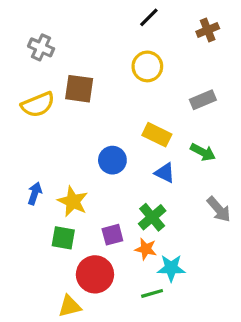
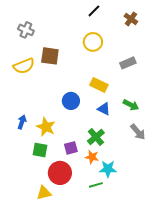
brown cross: (208, 30) -> (131, 19), turned -32
green arrow: (203, 152) -> (131, 105), moved

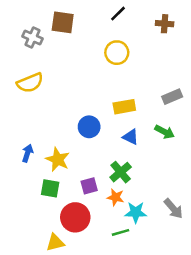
brown cross: (131, 19) -> (165, 24), turned -32
brown square: (50, 56) -> (63, 22), moved
gray rectangle: (128, 63) -> (172, 97), moved
yellow rectangle: (99, 85) -> (124, 107), turned -36
gray arrow: (138, 132) -> (173, 209), moved

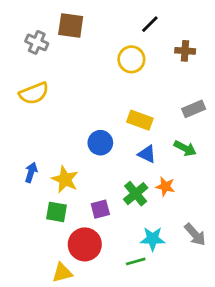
black line: (118, 14) -> (150, 24), moved
brown cross: (165, 24) -> (185, 51), moved
yellow rectangle: (124, 107) -> (140, 120), turned 30
orange star: (116, 197) -> (165, 187), moved

